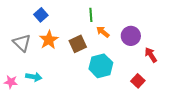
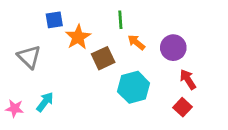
blue square: (41, 15) -> (54, 20), turned 32
orange star: (49, 40) -> (78, 37), moved
red arrow: (151, 55) -> (188, 79), moved
cyan arrow: (34, 77) -> (45, 102), turned -63

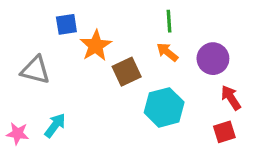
green line: (120, 20) -> (169, 21), moved
gray triangle: (29, 57) -> (35, 70), turned -30
red square: (183, 107) -> (224, 132), turned 30

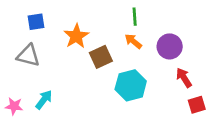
blue square: (66, 24) -> (36, 22), moved
red square: (224, 132) -> (197, 105), moved

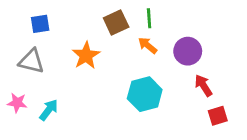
orange star: (76, 36) -> (86, 55), moved
brown square: (101, 57) -> (116, 23), moved
pink star: (14, 106) -> (17, 103), moved

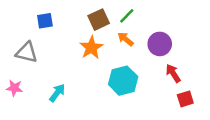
green line: (149, 18) -> (127, 16), turned 49
blue square: (40, 24) -> (45, 21), moved
orange star: (86, 55) -> (91, 48), moved
cyan arrow: (49, 110) -> (57, 93), moved

